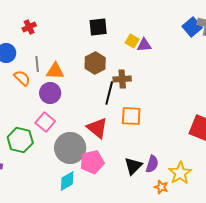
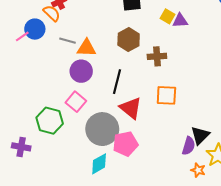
gray line: (37, 64) -> (67, 41), turned -70
orange semicircle: (22, 78) -> (52, 13), moved
black line: (109, 93) -> (117, 82), moved
black triangle: (133, 166) -> (200, 135), moved

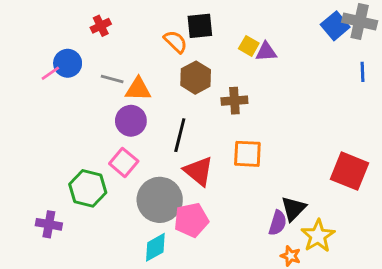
orange semicircle: (52, 13) -> (175, 42), moved

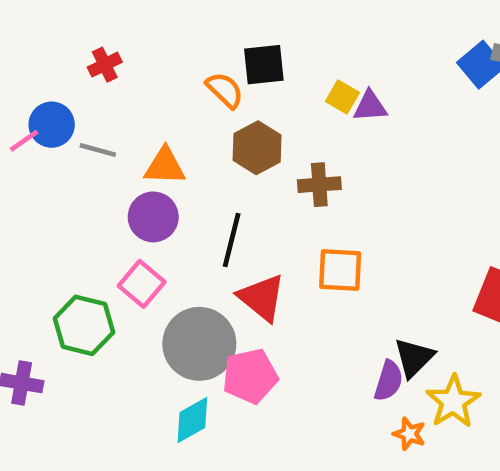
gray line: (112, 79) -> (98, 150), moved

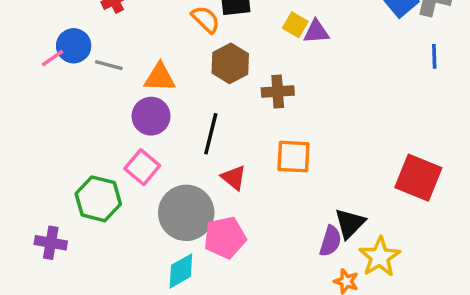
red triangle: (262, 298) -> (234, 178), size x0.7

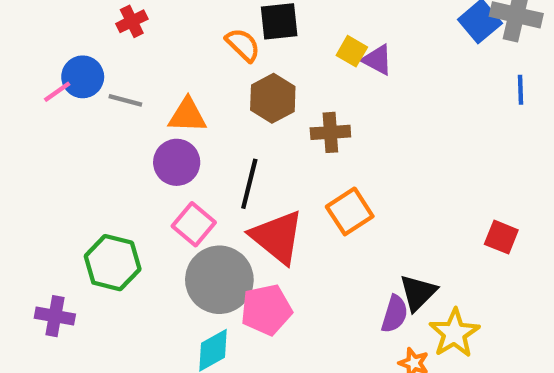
purple triangle: (316, 32) -> (377, 60), turned 32
orange square: (293, 157) -> (350, 211), turned -36
pink square: (142, 167) -> (194, 224), moved
red triangle: (234, 178) -> (277, 237), size x1.8
red square: (418, 178) -> (501, 237), size x0.6

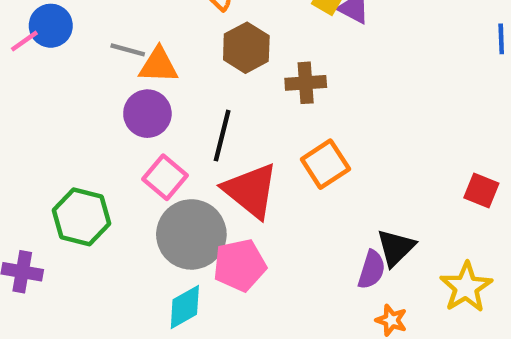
gray line: (125, 100) -> (128, 50), moved
yellow star: (454, 333) -> (466, 287), moved

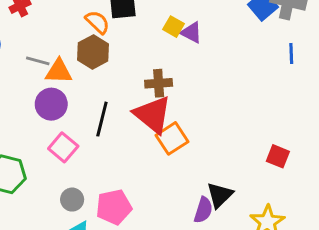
brown hexagon: (246, 48) -> (93, 52), moved
red triangle: (251, 191) -> (153, 115), moved
gray circle: (191, 234) -> (72, 200), moved, size x0.5

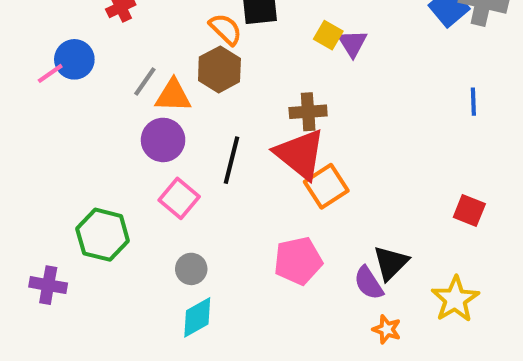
purple triangle: (191, 33) -> (352, 43), turned 30
blue line: (291, 53) -> (473, 102), moved
gray line: (38, 61) -> (145, 82), turned -70
pink pentagon: (114, 207) -> (298, 261), moved
purple semicircle: (203, 210) -> (369, 283), turned 130

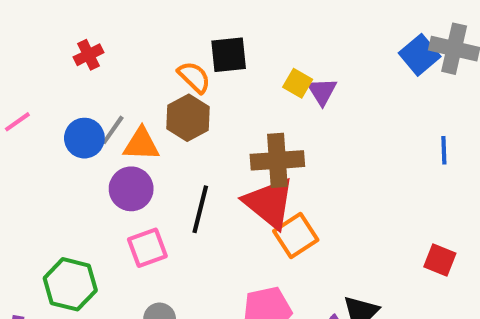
blue circle: (74, 59) -> (84, 138), moved
brown cross: (308, 112) -> (277, 160), size x1.4
pink square: (179, 198) -> (147, 248), turned 30

